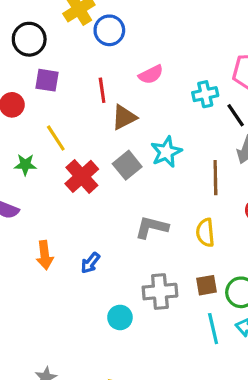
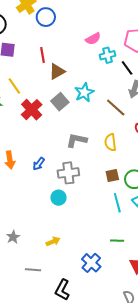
pink semicircle: (151, 75) -> (93, 39), moved
brown line: (215, 178) -> (116, 108), turned -45
gray cross: (160, 292) -> (68, 173), moved

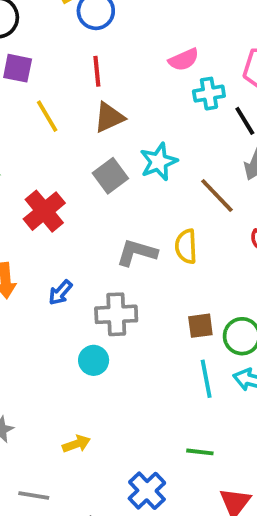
red line: (42, 55) -> (97, 71), moved
yellow line: (14, 86) -> (47, 116), moved
red cross: (32, 110) -> (44, 211), moved
yellow semicircle: (110, 142) -> (186, 246), moved

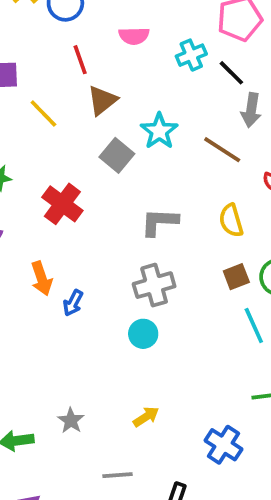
pink semicircle: (184, 60) -> (134, 36), moved, turned 36
yellow semicircle: (186, 246) -> (231, 220), moved
blue arrow: (60, 293) -> (73, 303), moved

